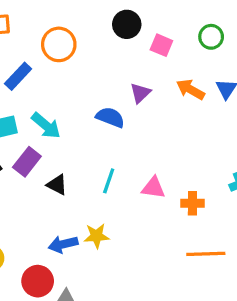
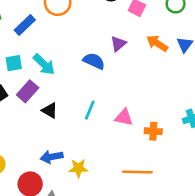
yellow star: (96, 236) -> (78, 168), moved
orange line: (206, 254) -> (137, 172), moved

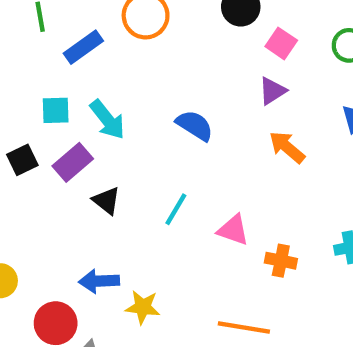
orange arrow: (157, 43) -> (287, 147), moved
purple triangle: (118, 44) -> (272, 91), moved

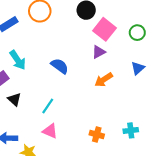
pink square: (281, 43) -> (104, 29), size x1.5
orange arrow: (287, 147) -> (104, 80), turned -78
pink triangle: (233, 230) -> (50, 131), moved

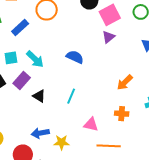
pink square: (104, 29) -> (110, 15), turned 35
orange arrow: (104, 80) -> (125, 82), moved
pink triangle: (50, 131) -> (91, 124), moved

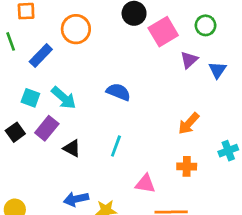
purple triangle: (108, 37) -> (189, 60), moved
cyan square: (11, 58) -> (30, 98), turned 32

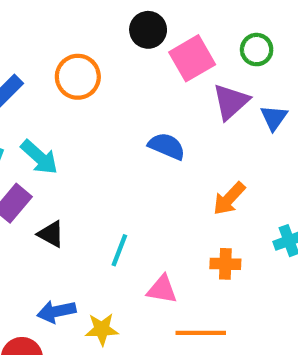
orange circle: (76, 29) -> (78, 77), moved
purple triangle: (189, 60) -> (231, 102), size x1.4
blue semicircle: (118, 92) -> (167, 146), moved
cyan line: (116, 146) -> (119, 250), moved

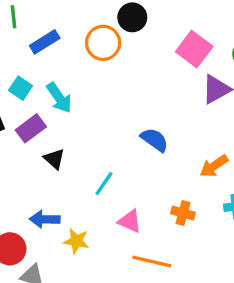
black circle: (148, 30) -> (132, 17), moved
pink square: (192, 58) -> (194, 49), turned -36
blue semicircle: (167, 146) -> (155, 140), moved
orange arrow: (229, 199) -> (214, 166), moved

